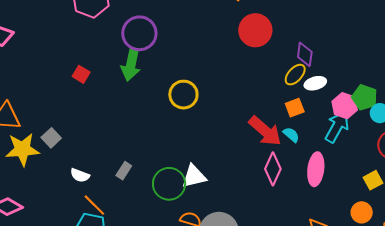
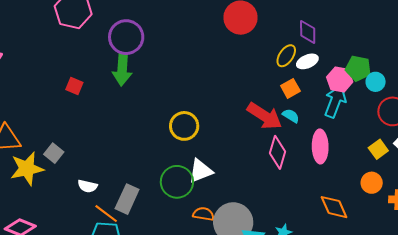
purple diamond: (305, 54) -> (308, 32), moved
yellow circle: (183, 95) -> (184, 126), moved
gray rectangle: (124, 171) -> (127, 199), moved, size x1.6

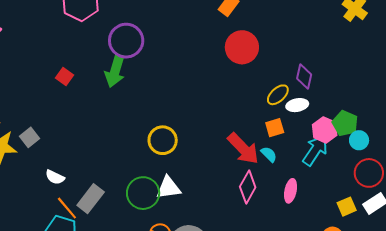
pink ellipse: (320, 146) -> (291, 191), size x0.7

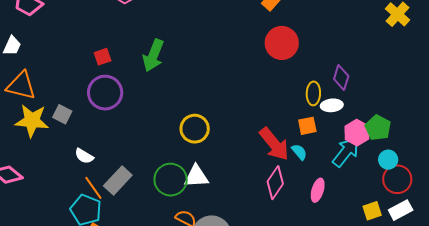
purple circle: (126, 41) -> (105, 93), moved
red square: (65, 77) -> (103, 57), turned 30
yellow ellipse: (278, 95) -> (313, 93), turned -50
gray square: (29, 137) -> (62, 114), turned -30
cyan circle: (359, 140) -> (388, 160), moved

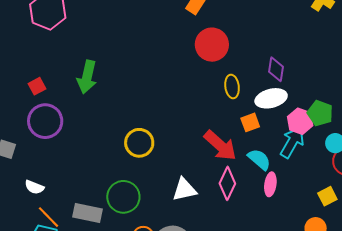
yellow ellipse: (313, 93) -> (232, 86), moved
white ellipse: (332, 105) -> (271, 98), size x1.4
cyan semicircle: (299, 152) -> (259, 159), moved, size x1.4
white triangle: (196, 176) -> (184, 190), moved
gray rectangle: (118, 181) -> (87, 213), moved, turned 68

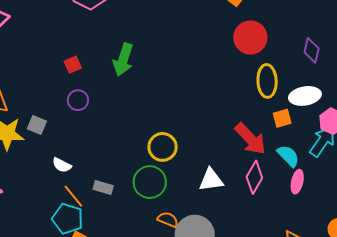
purple diamond: (276, 69) -> (312, 50), moved
yellow ellipse: (232, 86) -> (267, 81), size x1.4
purple circle: (45, 121) -> (78, 100), size x0.6
yellow circle: (139, 143) -> (163, 147), moved
gray rectangle: (87, 213) -> (103, 187), moved, size x0.7

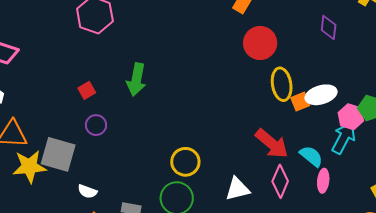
purple diamond: (312, 50) -> (329, 27), moved
orange square: (282, 118) -> (300, 102), moved
gray square: (37, 125) -> (58, 154), size x1.8

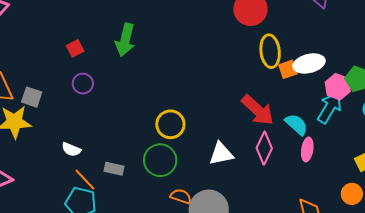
gray square: (58, 154) -> (32, 97), moved, size x0.6

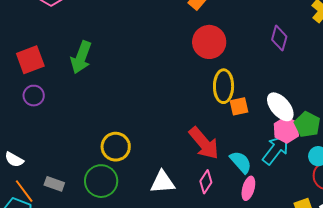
red square: (75, 48) -> (30, 60), size x1.6
white ellipse: (309, 63) -> (280, 107), moved, turned 56
pink diamond: (264, 148) -> (206, 182), size x0.7

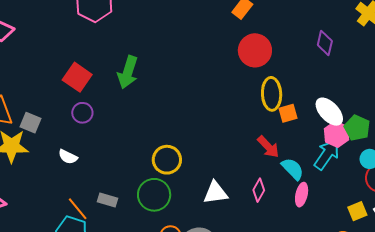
red square: (30, 60) -> (77, 77), turned -32
red arrow: (204, 143) -> (268, 147), moved, size x0.7
white semicircle: (14, 160) -> (68, 157), moved

